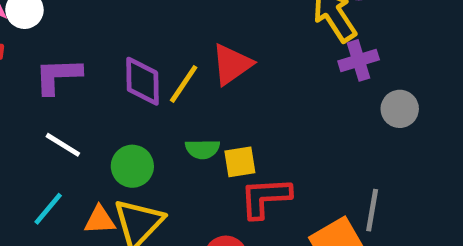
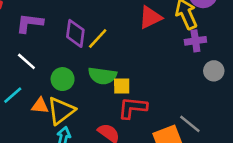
red triangle: (232, 64) -> (150, 17), moved
green semicircle: (203, 149) -> (102, 76), size x1.5
gray line: (372, 210) -> (190, 124), turned -70

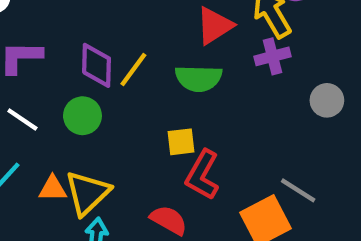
purple cross: (195, 41) -> (272, 56), moved
green semicircle: (102, 76) -> (199, 78), moved
green circle: (63, 79) -> (82, 116), moved
red L-shape: (133, 108) -> (202, 175), turned -60

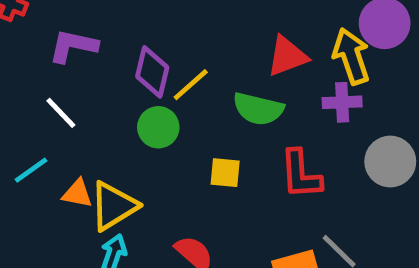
gray circle: (327, 100) -> (390, 162), size x1.4
green circle: (82, 116) -> (158, 127), moved
red L-shape: (202, 175) -> (301, 174), moved, turned -45

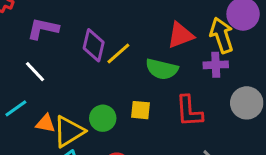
green circle: (158, 127) -> (103, 118), moved

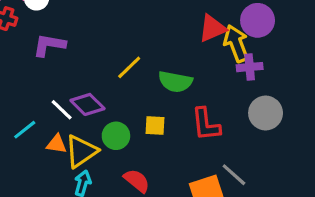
red triangle: (180, 35) -> (212, 28), moved
purple diamond: (94, 45) -> (87, 104), moved, turned -56
purple cross: (216, 65) -> (250, 67), moved
white line: (35, 72) -> (62, 110), moved

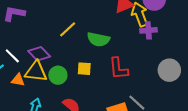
white line: (62, 110) -> (12, 56), moved
gray circle: (266, 113) -> (169, 70), moved
yellow triangle: (81, 151) -> (36, 72), moved, turned 40

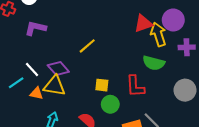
purple cross: (148, 30) -> (187, 47), moved
green semicircle: (98, 39) -> (154, 63), moved
green circle: (58, 75) -> (110, 104), moved

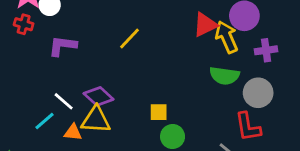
yellow line: (87, 46) -> (129, 38), moved
red L-shape: (135, 86) -> (248, 127), moved
gray circle: (185, 90) -> (258, 93), moved

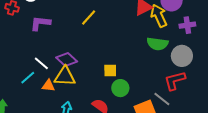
red L-shape: (248, 127) -> (175, 81), turned 85

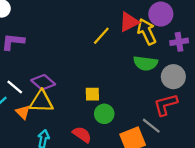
yellow line: (89, 17) -> (101, 36), moved
orange triangle: (48, 86) -> (23, 112), turned 40

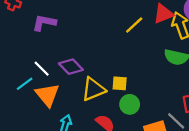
yellow triangle: (41, 101) -> (93, 89), moved, turned -30
orange triangle: (23, 112) -> (47, 95), size x1.6

